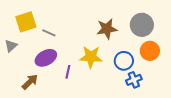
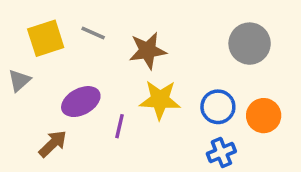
brown star: (107, 29) -> (148, 51), moved
gray line: (49, 33) -> (93, 33), moved
orange circle: (150, 51) -> (264, 116), moved
blue cross: (134, 80) -> (221, 153), moved

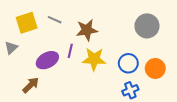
purple line: (119, 126) -> (70, 51), moved

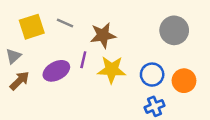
brown arrow: (31, 85) -> (20, 81), moved

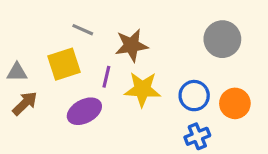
yellow square: (32, 27) -> (64, 64), moved
gray triangle: (13, 56) -> (17, 72), turned 42
purple ellipse: (56, 71) -> (84, 111), moved

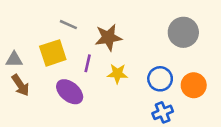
yellow star: (142, 89) -> (117, 74), size x0.7
brown arrow: (25, 103) -> (21, 85), turned 100
purple ellipse: (84, 111) -> (70, 92), turned 68

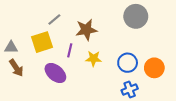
gray line: (68, 25) -> (54, 19), turned -64
gray circle: (183, 32) -> (136, 16), moved

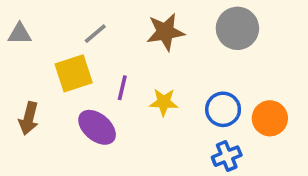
brown star: (86, 30) -> (165, 32), moved
gray triangle: (11, 47) -> (20, 34), moved
brown arrow: (16, 68) -> (29, 118), turned 48

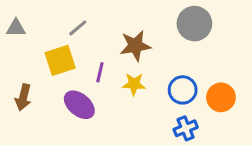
brown star: (165, 32) -> (135, 46), moved

